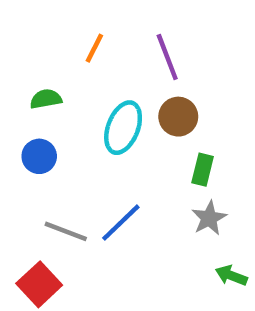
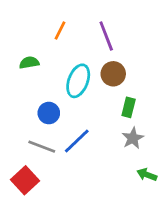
blue circle: (39, 156) -> (49, 113), moved

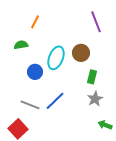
orange line: (60, 30) -> (35, 22), moved
purple line: (106, 36) -> (96, 22), moved
blue circle: (49, 113) -> (35, 72), moved

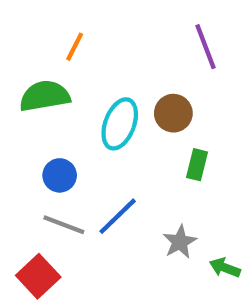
green semicircle: (21, 45) -> (45, 96), size x1.6
blue circle: (35, 72) -> (60, 175), moved
gray star: (95, 99) -> (180, 242), moved

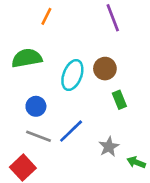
orange line: (75, 47) -> (46, 16), moved
purple line: (206, 47) -> (113, 18), moved
green rectangle: (197, 165) -> (119, 100), turned -36

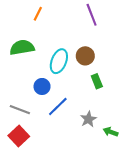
blue circle: (36, 106) -> (42, 86), moved
gray line: (39, 136) -> (20, 110), moved

